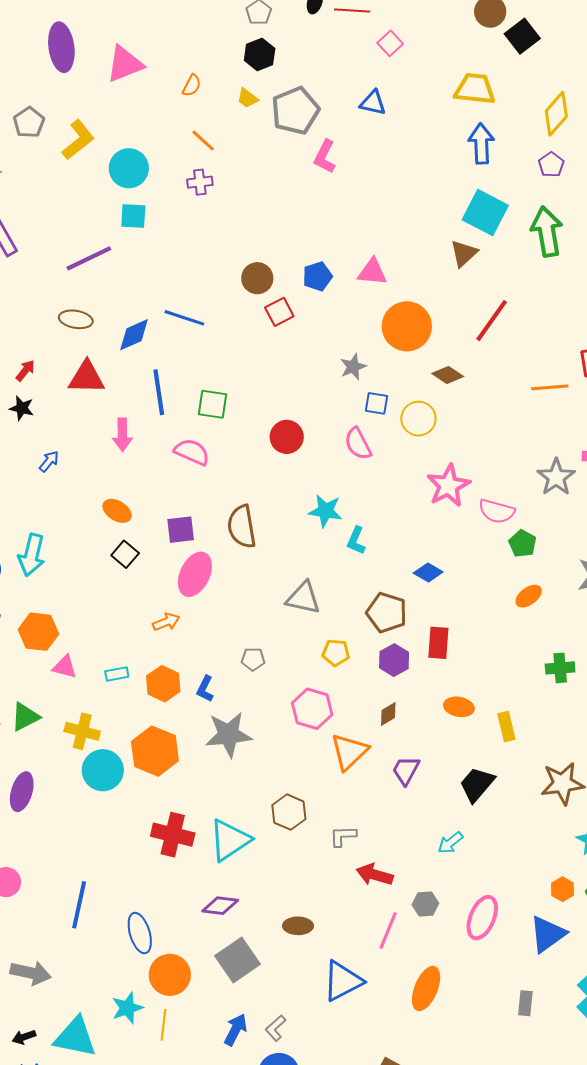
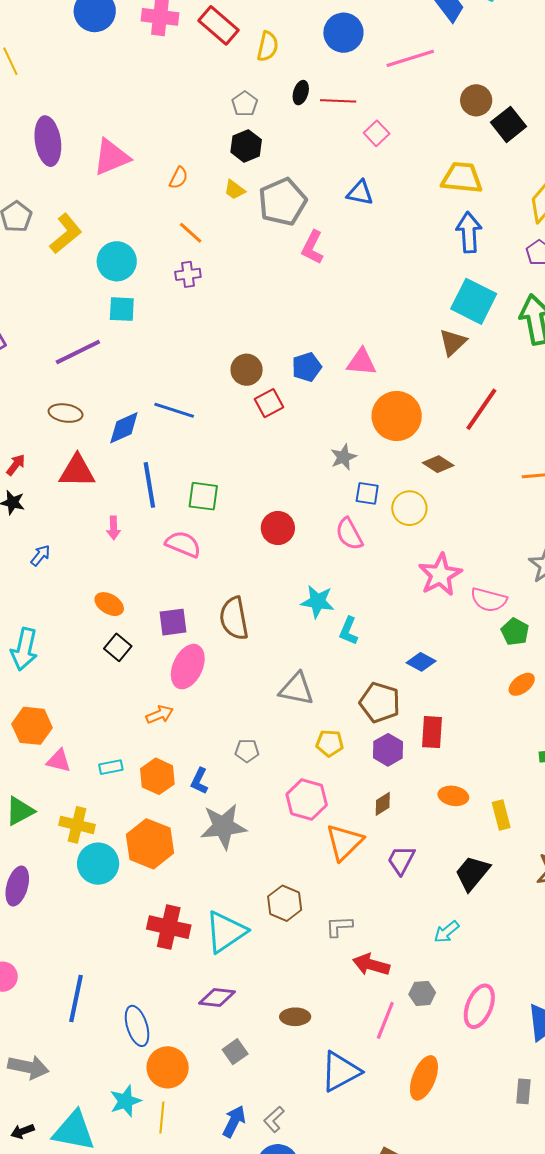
pink arrow: (122, 435) -> (114, 528), size x0.7
gray square: (238, 960) -> (235, 1052), size x0.6

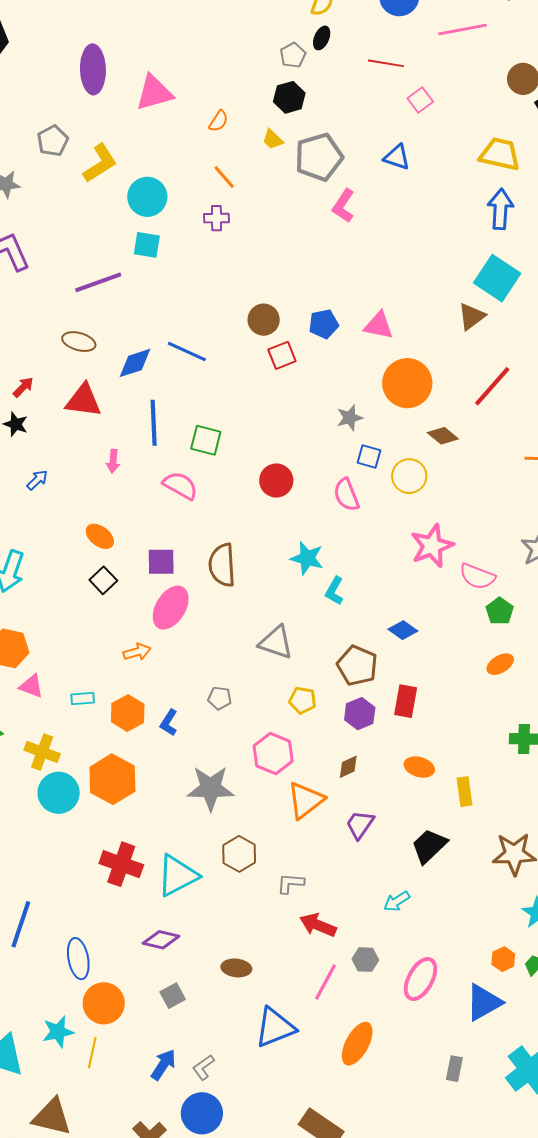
black ellipse: (301, 93) -> (322, 38), moved
gray star: (223, 826) -> (210, 788), moved

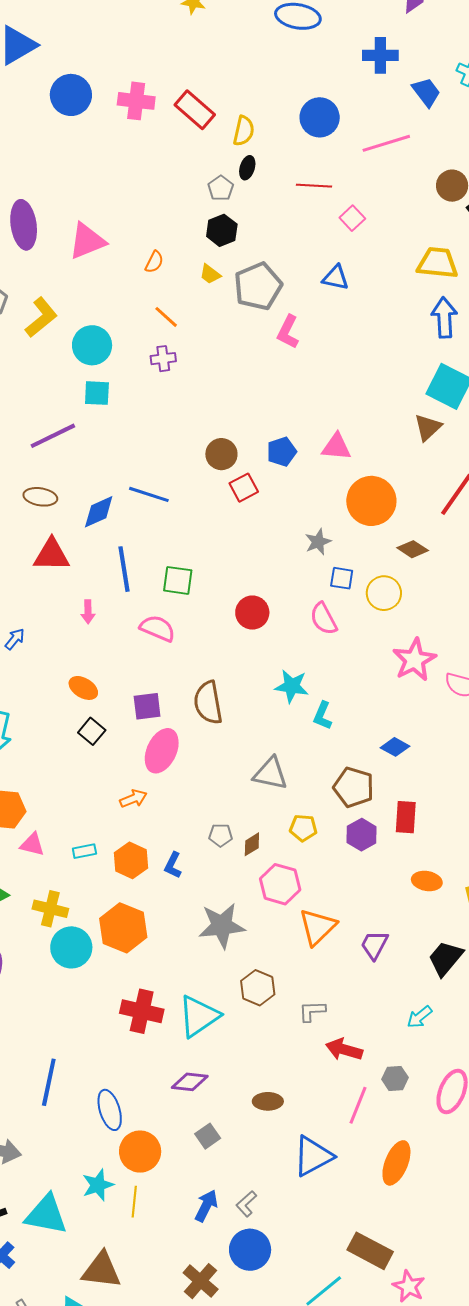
brown diamond: (348, 767) -> (252, 844), moved

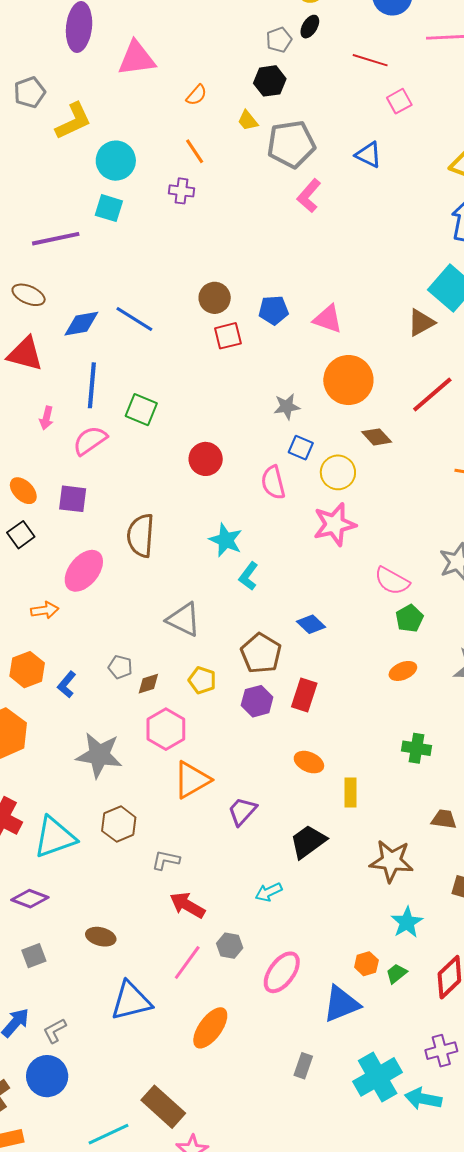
pink semicircle: (158, 628) -> (90, 441), moved, turned -72
pink star: (414, 660) -> (334, 524), moved
purple square: (147, 706) -> (73, 499), moved

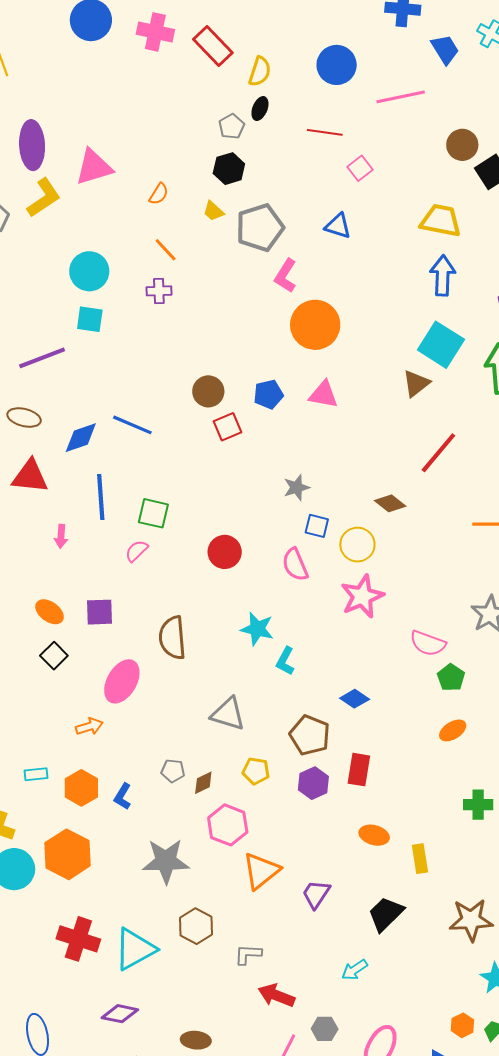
yellow L-shape: (73, 121) -> (44, 198), moved
orange circle: (348, 380) -> (315, 325), moved
pink semicircle: (90, 441) -> (137, 551), moved, size x0.7

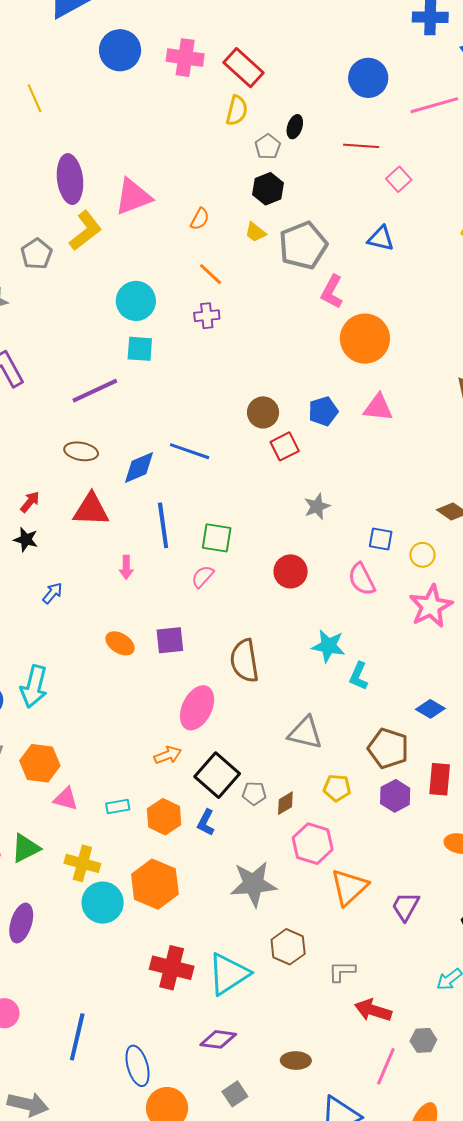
yellow semicircle: (260, 71) -> (237, 111), moved
gray star: (297, 488) -> (317, 506), moved
yellow circle: (357, 545) -> (422, 555), size x0.7
black square: (54, 656) -> (217, 775), moved, size x1.6

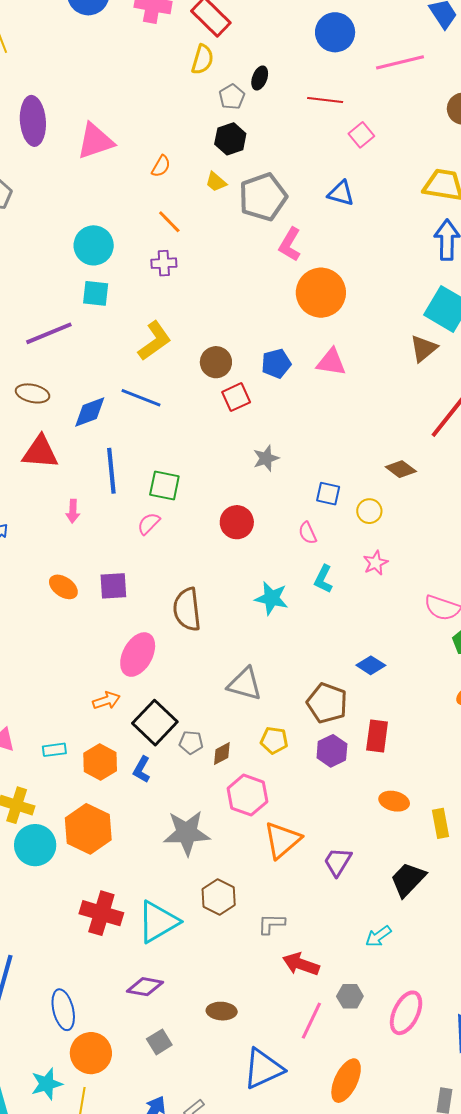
yellow L-shape: (85, 231) -> (155, 341), moved
pink semicircle: (362, 579) -> (308, 533), size x0.7
pink star: (431, 606) -> (376, 563), size x0.6
cyan L-shape: (359, 676) -> (323, 579), moved

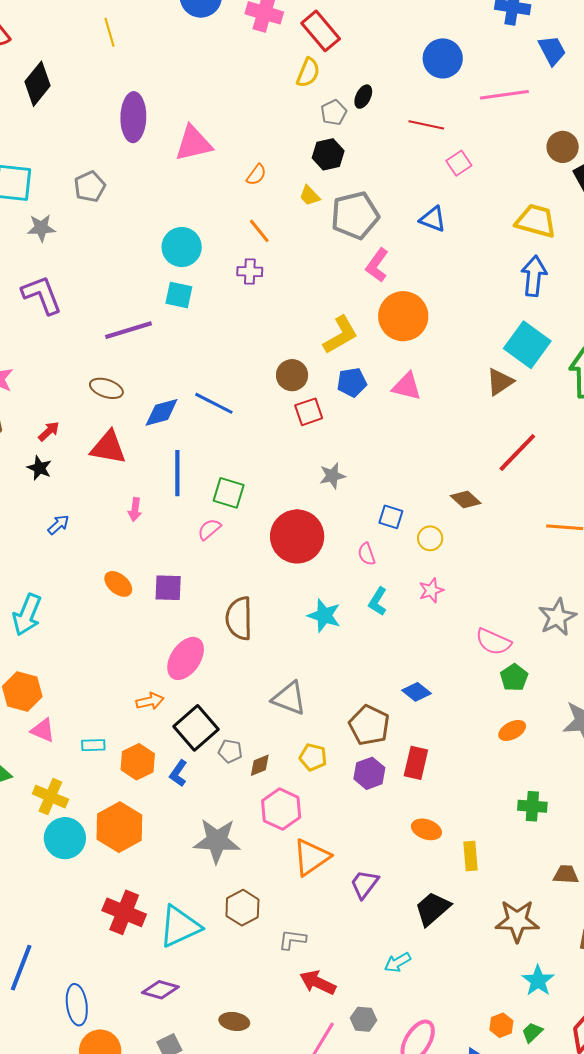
yellow L-shape: (155, 341) -> (341, 335), moved
red circle: (237, 522) -> (297, 536), size x1.6

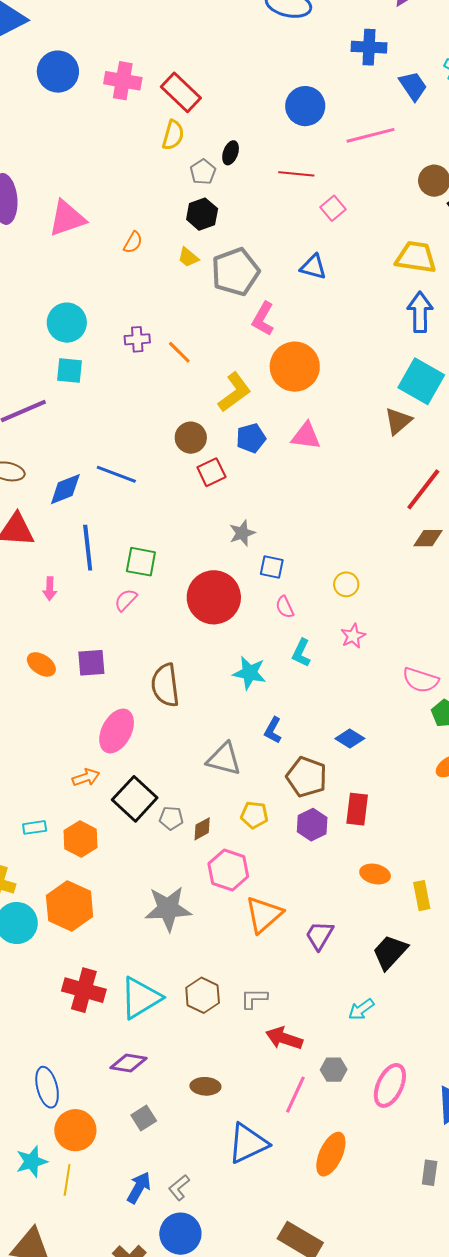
orange line: (259, 231) -> (179, 352), moved
brown diamond: (466, 500) -> (428, 538), moved, turned -36
blue square: (391, 517) -> (272, 567), moved
blue L-shape: (178, 773) -> (273, 730), moved
brown hexagon: (242, 908) -> (203, 995), moved

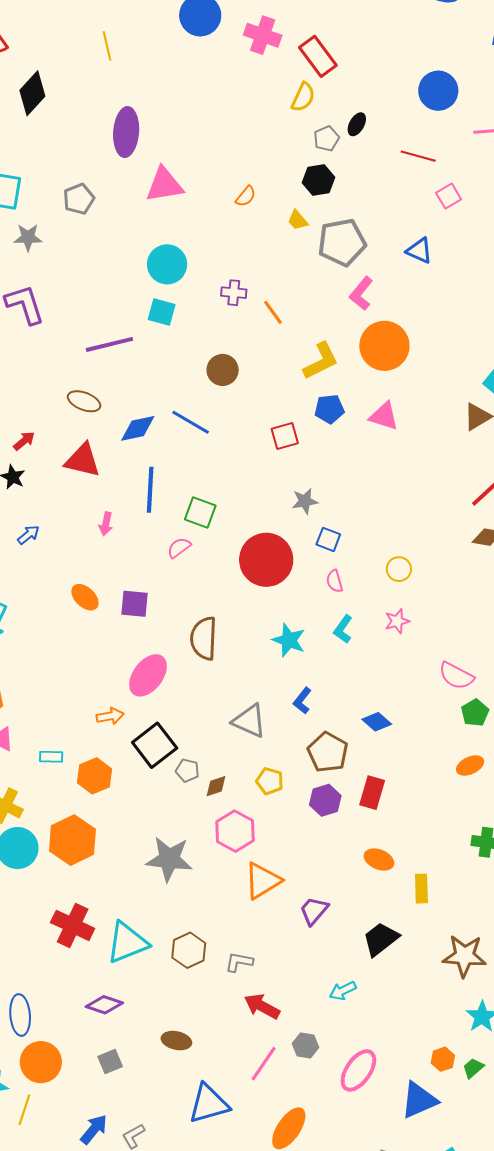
pink triangle: (67, 218) -> (164, 185), moved
brown circle: (191, 438) -> (223, 370), moved

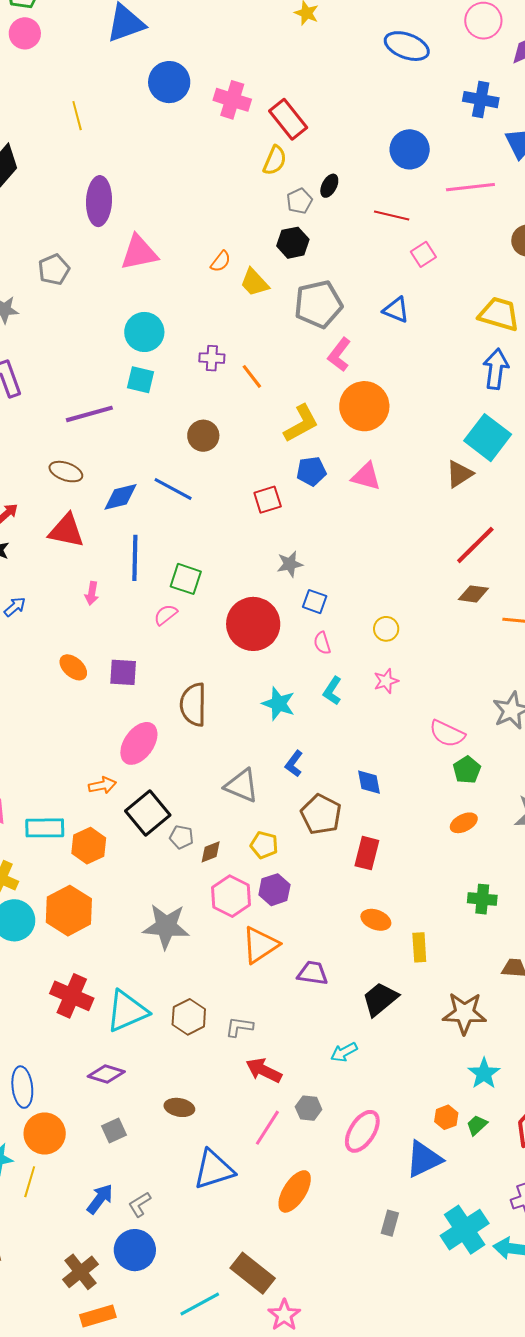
yellow trapezoid: (298, 220) -> (254, 282), moved, size x1.4
blue diamond: (377, 722) -> (369, 782), turned 40
cyan rectangle: (51, 757) -> (45, 828), size x1.6
purple hexagon: (325, 800) -> (274, 890), moved
purple trapezoid: (314, 911) -> (313, 973), turned 60

